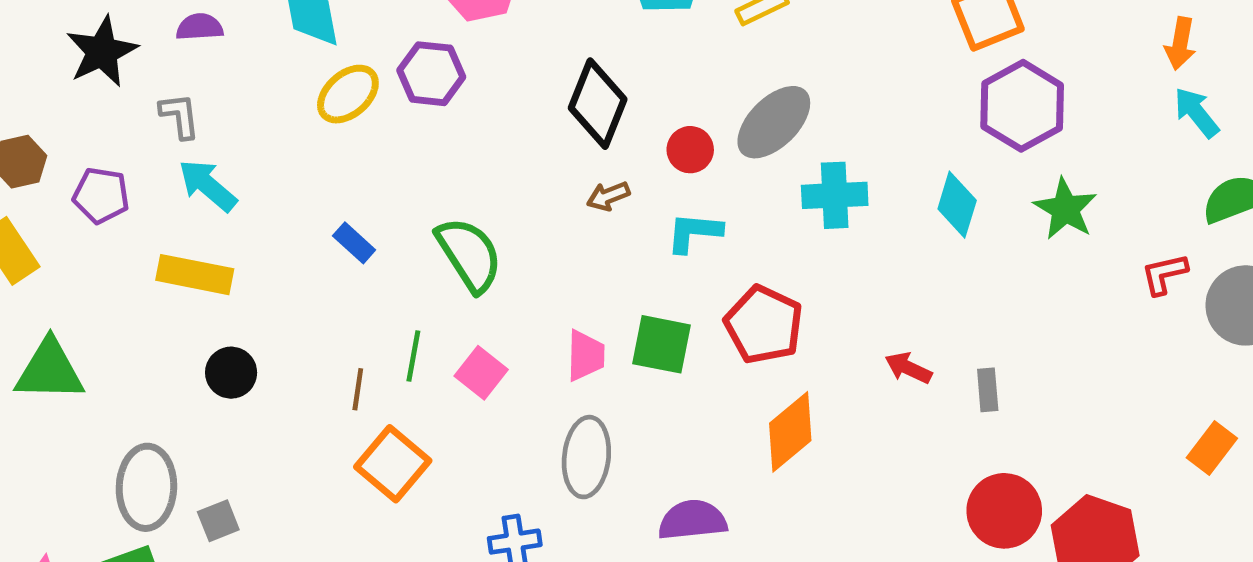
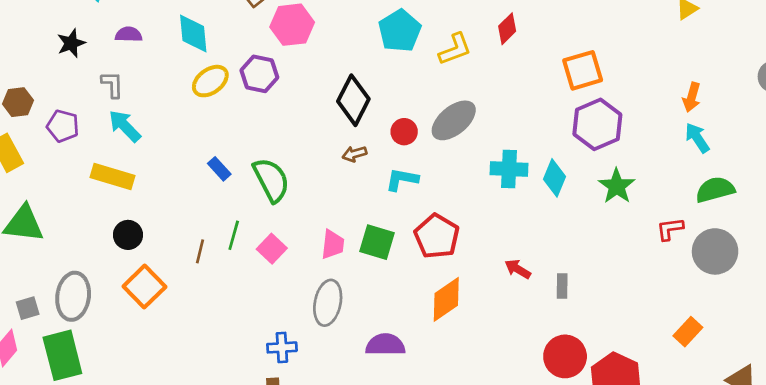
black star: (102, 52) -> (71, 43), size x0.7
cyan cross: (835, 195) -> (509, 169), moved
blue rectangle: (354, 243) -> (219, 169), moved
orange square: (393, 464) -> (144, 287), moved
gray square: (218, 521) -> (28, 308), moved

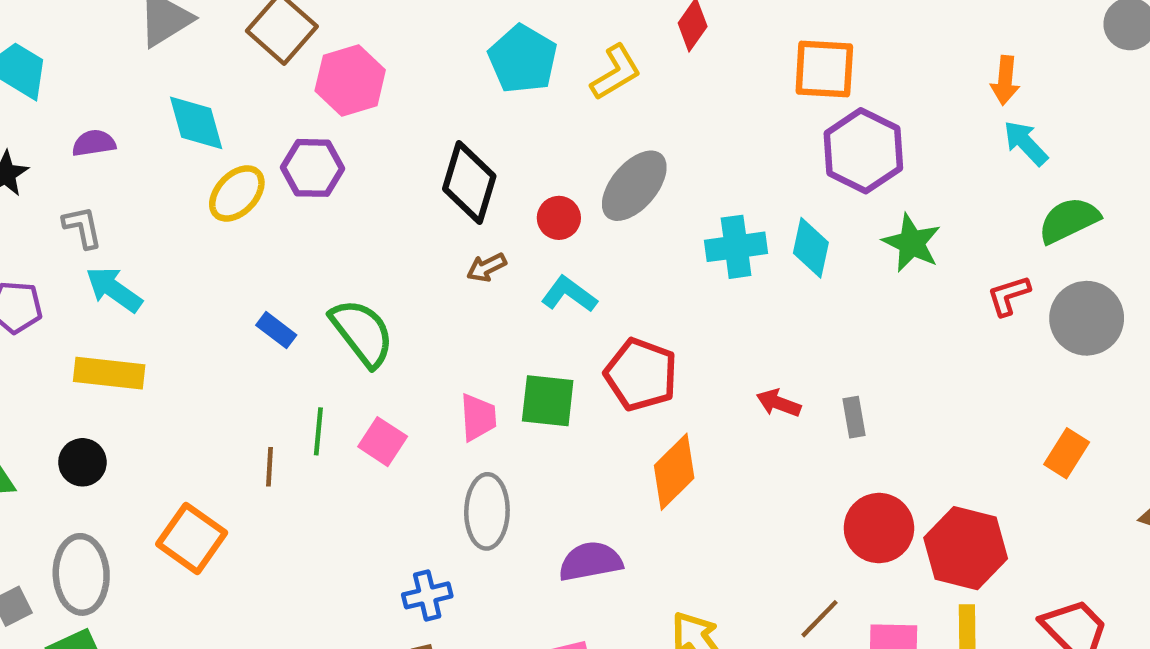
orange square: (583, 70) -> (824, 69), turned 30
cyan L-shape: (402, 179) -> (569, 294), turned 36
black circle: (128, 235) -> (82, 462), moved

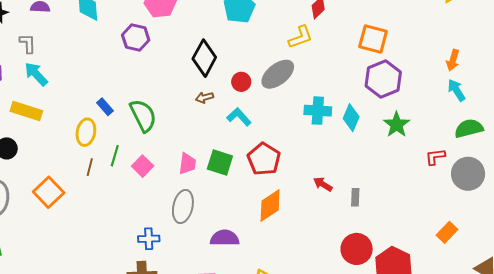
yellow L-shape: (616, 72) -> (301, 37), moved
yellow ellipse: (237, 193) -> (86, 132), moved, turned -44

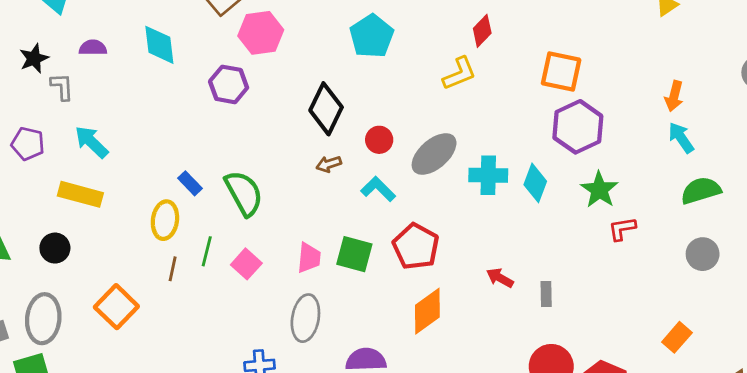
gray L-shape: (28, 43) -> (62, 87), moved
gray ellipse: (278, 74) -> (434, 154), moved
red L-shape: (435, 157) -> (622, 229), moved
gray circle: (468, 174) -> (703, 254), size x0.7

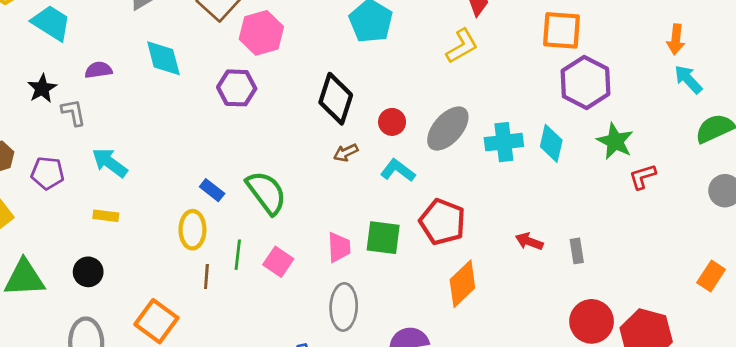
yellow rectangle: (80, 194) -> (106, 216), size x0.6

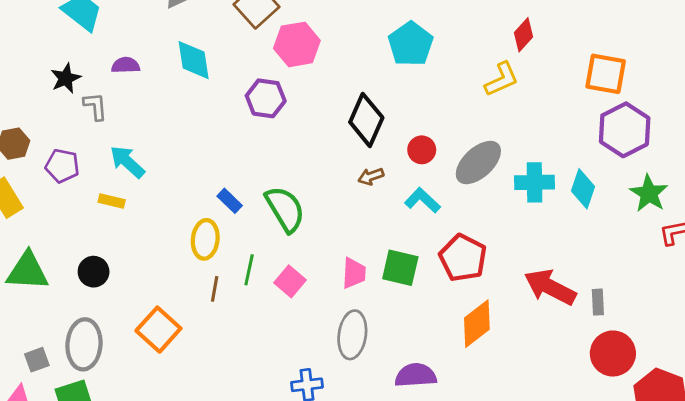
yellow rectangle: (106, 216) -> (112, 201), moved
red arrow: (529, 241) -> (550, 287), size x1.8
red circle: (592, 321) -> (613, 353), moved

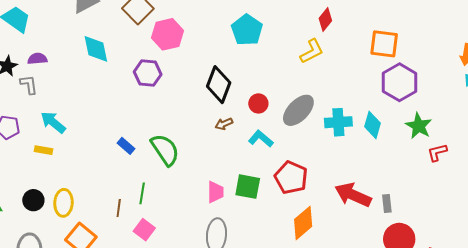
purple semicircle: (126, 65) -> (37, 59), moved
yellow ellipse: (205, 239) -> (64, 203), moved
pink square: (290, 281) -> (144, 230), moved

